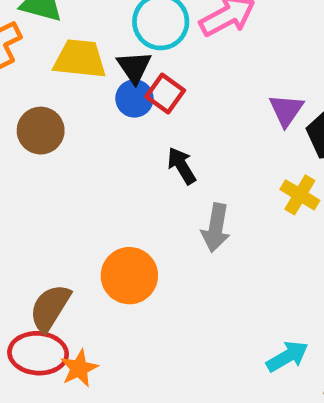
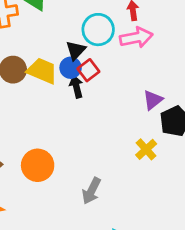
yellow trapezoid: (80, 59) -> (42, 71), moved
black arrow: (182, 166) -> (76, 87), moved
gray arrow: (216, 228) -> (91, 191), moved

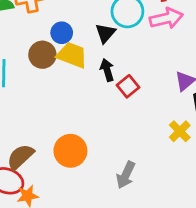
blue circle: (71, 68) -> (62, 33), moved
red square: (88, 70) -> (128, 86), moved

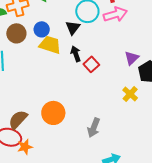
brown circle: (42, 55) -> (16, 33), moved

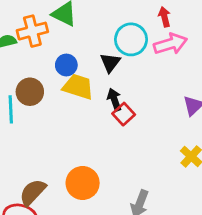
brown circle: (16, 33) -> (30, 92), moved
red square: (91, 64) -> (124, 114), moved

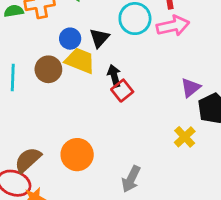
black triangle: (110, 63) -> (99, 38), moved
brown circle: (30, 92) -> (48, 69), moved

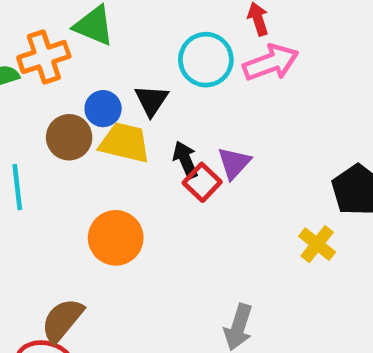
brown circle: (48, 69) -> (69, 137), moved
purple triangle: (191, 88) -> (234, 163), moved
orange circle: (77, 155) -> (116, 238), moved

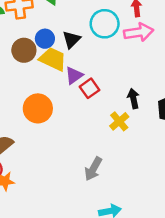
black arrow: (185, 160) -> (133, 98), moved
purple triangle: (234, 163) -> (74, 75), moved
yellow cross: (317, 244) -> (119, 121), moved

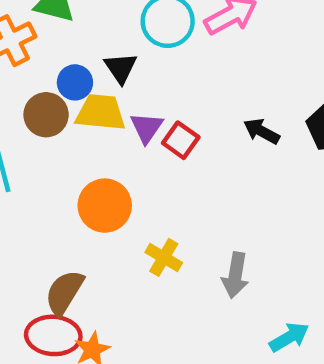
black arrow: (133, 98) -> (262, 131), turned -30
yellow cross: (119, 121) -> (164, 257), moved

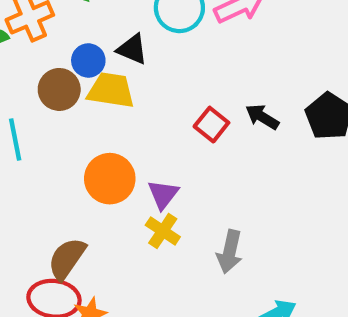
black triangle: (121, 68) -> (132, 49), turned -36
purple triangle: (147, 128) -> (163, 194), moved
red square: (181, 140) -> (211, 125), moved

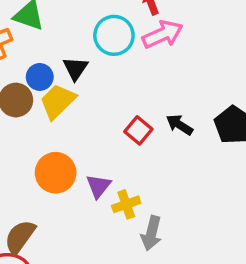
black triangle: (132, 49) -> (75, 68), turned 40
yellow trapezoid: (111, 90) -> (58, 101), turned -54
yellow cross: (163, 231) -> (126, 204), moved, turned 36

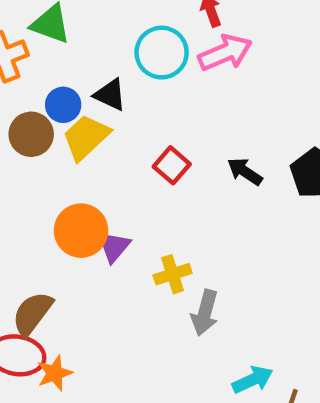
black triangle: (75, 68) -> (110, 95), turned -40
red square: (138, 130) -> (172, 165), moved
purple triangle: (98, 186) -> (114, 246), moved

